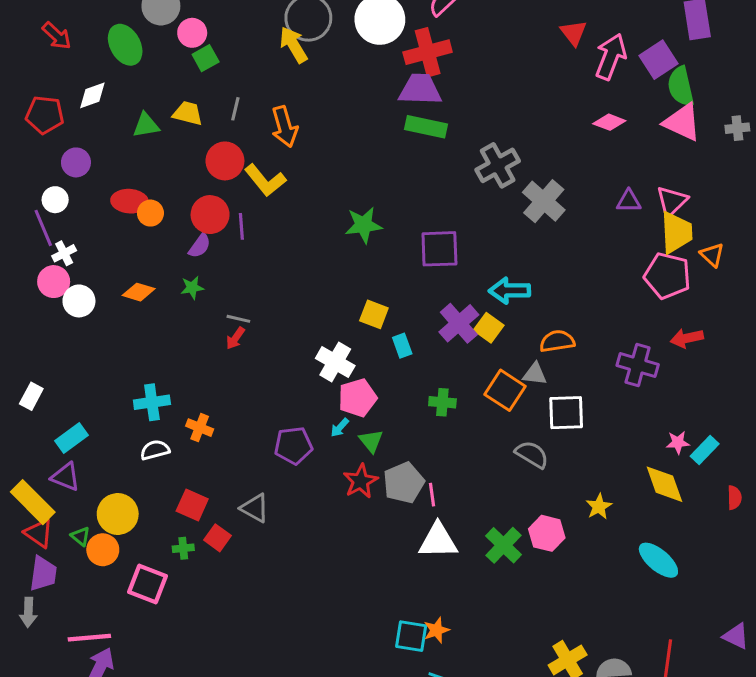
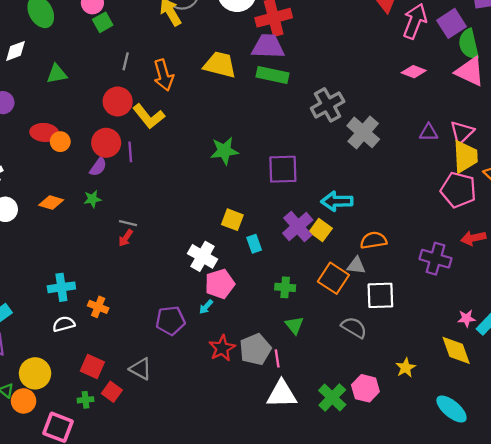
yellow trapezoid: (188, 113) -> (220, 65), moved, size x1.4
green triangle: (371, 441) -> (294, 325), moved

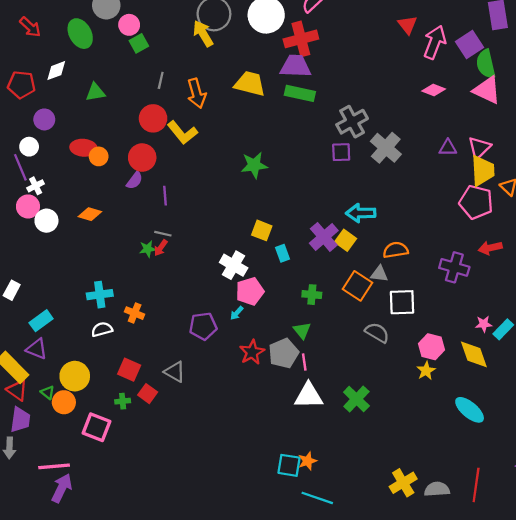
purple line: (130, 152) -> (165, 196), moved
purple square: (283, 169) -> (341, 152), moved, size x0.7
green star: (92, 199) -> (148, 249), moved
green triangle: (294, 325) -> (302, 330), moved
pink hexagon: (365, 388) -> (431, 347), moved

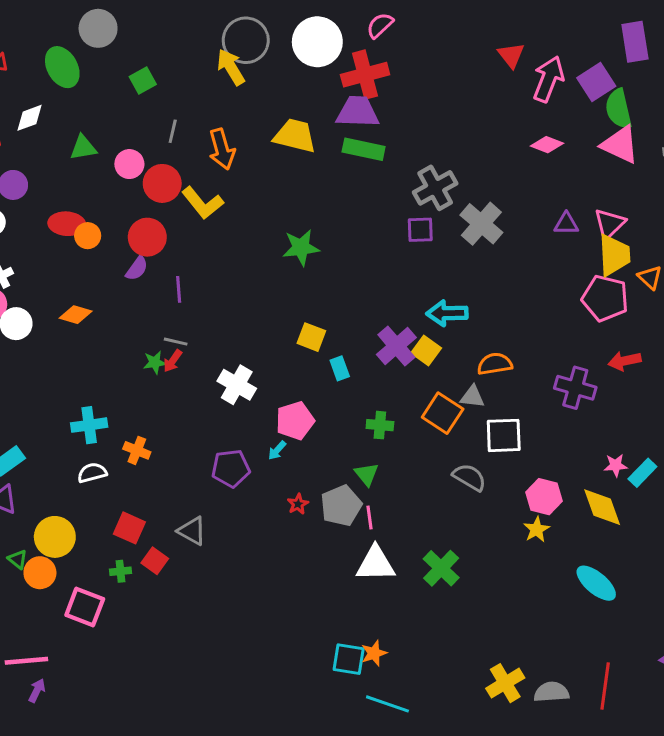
pink circle: (129, 25) -> (129, 164), moved
white cross: (234, 265) -> (237, 385), moved
red star: (252, 352) -> (298, 504), size x0.6
purple arrow: (62, 488) -> (37, 691), size x0.6

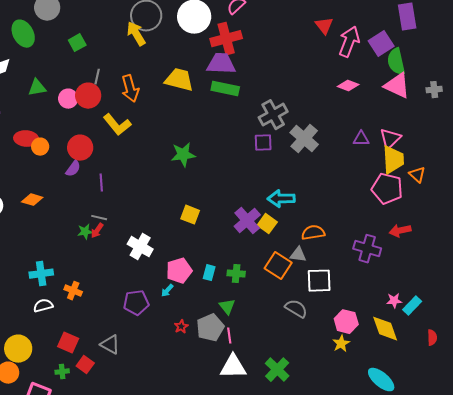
red circle: (162, 183) -> (88, 96), moved
cyan rectangle: (340, 368) -> (209, 273), moved, turned 35

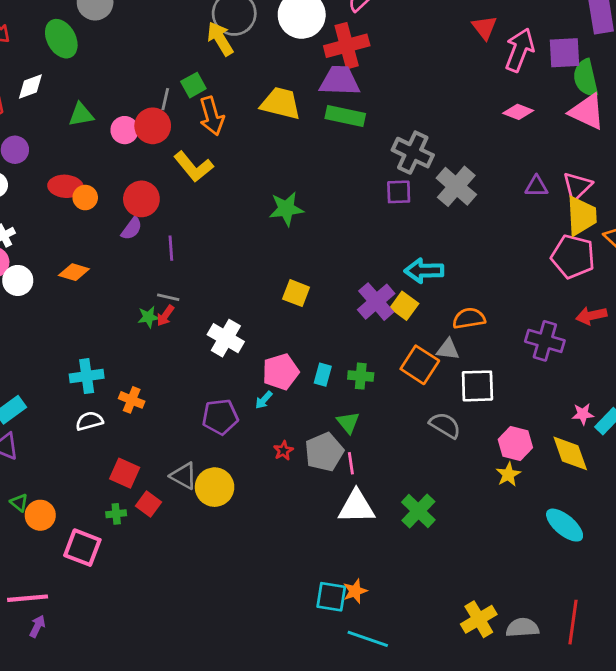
green square: (77, 43) -> (193, 85), moved
purple square: (381, 44) -> (565, 53), turned 30
gray cross: (273, 115) -> (413, 153), turned -36
yellow circle: (18, 349) -> (215, 487), moved

